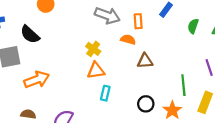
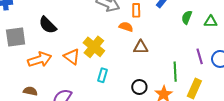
black semicircle: (30, 34) -> (48, 25), moved
yellow cross: (93, 49) -> (94, 47), moved, size x1.5
orange triangle: (96, 71) -> (72, 57), moved, turned 42

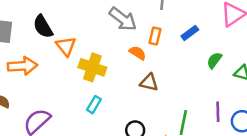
yellow cross: (94, 47) -> (92, 67), turned -35
orange triangle: (72, 57) -> (66, 46), moved

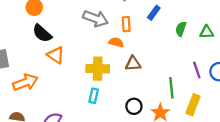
black semicircle: (43, 27) -> (42, 33), moved
yellow cross: (92, 67) -> (98, 69), moved

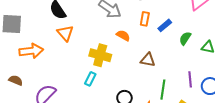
blue rectangle: (154, 13) -> (165, 25), moved
orange rectangle: (126, 24) -> (145, 19), moved
brown triangle: (133, 64) -> (148, 60), moved

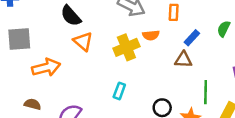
blue rectangle: (165, 25) -> (192, 38), moved
orange semicircle: (123, 36) -> (151, 35), turned 152
yellow cross: (100, 55) -> (126, 47), moved, turned -30

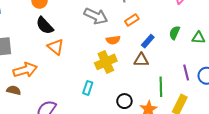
orange rectangle: (174, 12) -> (132, 20), turned 56
yellow cross: (126, 47) -> (106, 62), moved
brown semicircle: (33, 104) -> (14, 90), moved

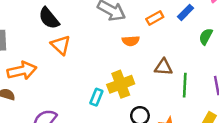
blue rectangle: (148, 41) -> (185, 12), moved
yellow cross: (106, 62) -> (121, 84), moved
green line: (161, 87) -> (185, 85), moved

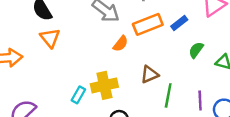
orange rectangle: (155, 18) -> (148, 24), size x1.6
orange semicircle: (131, 41) -> (121, 44), turned -56
brown triangle: (163, 67) -> (149, 75), turned -36

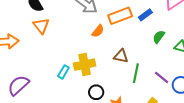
brown triangle: (149, 75) -> (121, 56), turned 35
purple line: (200, 100) -> (162, 77), turned -49

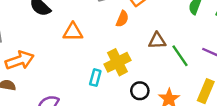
orange triangle: (41, 26) -> (73, 32), moved, turned -36
green line: (136, 73) -> (180, 56), turned -30

